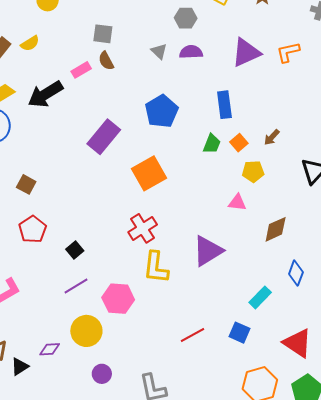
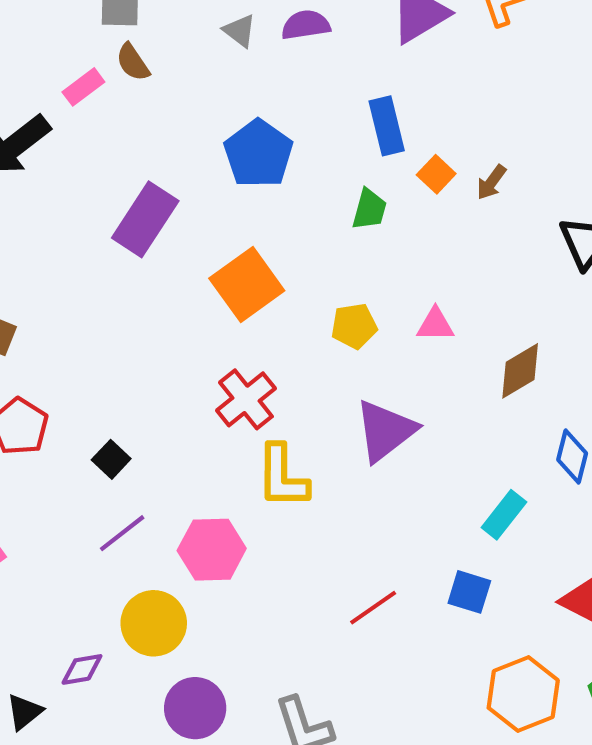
orange square: (239, 143) -> (436, 174), moved
yellow pentagon: (253, 171) -> (354, 326), moved
purple circle: (102, 374) -> (195, 708), size x1.5

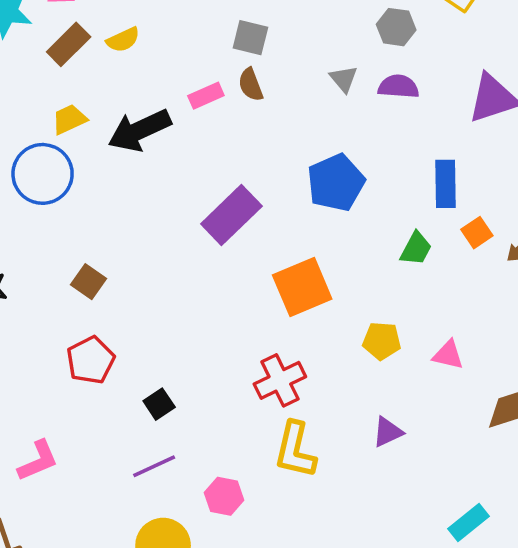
purple triangle: (385, 431) -> (388, 432), size x0.6
pink hexagon: (212, 550) -> (224, 496), size x0.7

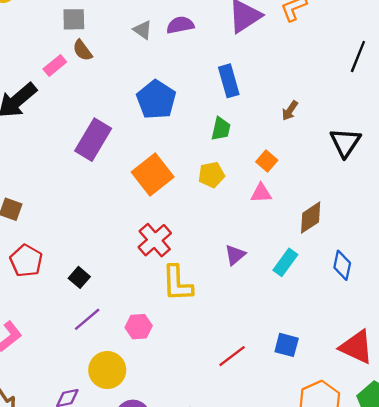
orange square: (477, 233) -> (267, 161), moved
yellow pentagon: (382, 341) -> (211, 175), moved
cyan rectangle: (469, 522) -> (285, 262), moved

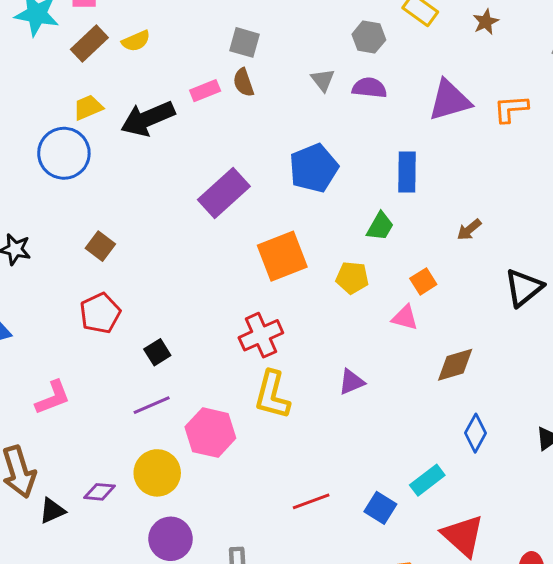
cyan rectangle: (285, 262) -> (427, 480), moved
pink hexagon: (139, 327) -> (210, 433), size x1.5

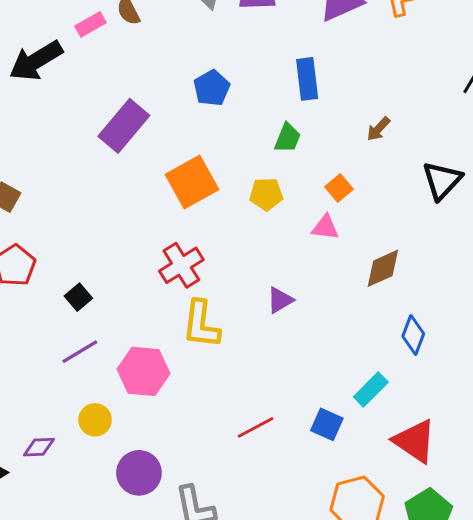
blue pentagon: (314, 168) -> (212, 88), size x0.7
yellow circle: (157, 473) -> (95, 420), size x0.7
purple circle: (171, 539) -> (139, 473), moved

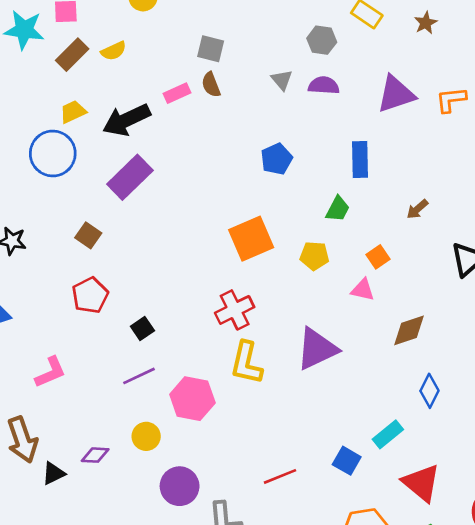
purple rectangle: (124, 126) -> (130, 177), moved
purple triangle: (280, 300) -> (317, 349), size x1.8
red line: (256, 427) -> (280, 476), moved

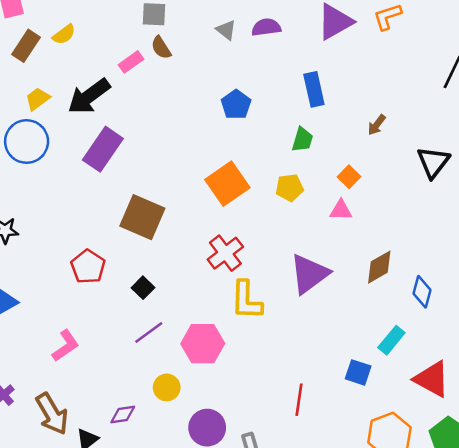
brown square: (88, 235) -> (142, 217), moved, size x1.8
brown diamond: (409, 330) -> (379, 267), moved
red line: (280, 476) -> (299, 400), turned -48

